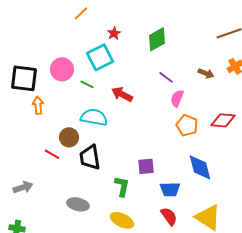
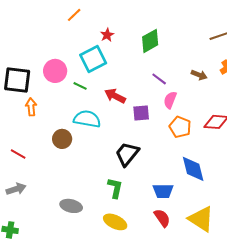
red line: (52, 154) -> (18, 154), moved
black trapezoid: (90, 157) -> (127, 154), moved, turned 48
purple square: (146, 166) -> (141, 113), moved

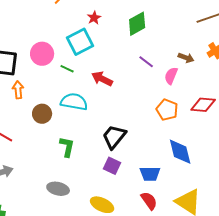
pink semicircle: (170, 100) -> (171, 76), moved
purple square: (141, 113) -> (112, 166), moved, turned 30
brown circle: (62, 139) -> (42, 114), moved
green L-shape: (115, 188) -> (67, 147), moved

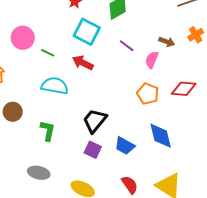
cyan square: (80, 42) -> (87, 32), moved, turned -36
brown circle: (42, 114) -> (13, 112), moved
blue trapezoid: (150, 174) -> (125, 146), moved, turned 30

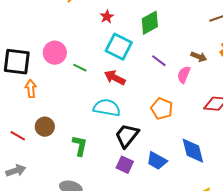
cyan semicircle: (55, 86) -> (107, 108), moved
orange pentagon: (148, 94) -> (162, 109), moved

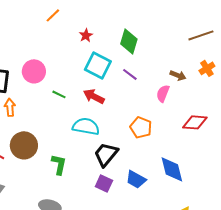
green diamond: (150, 23) -> (129, 41), turned -45
purple line: (159, 61) -> (130, 74), moved
green line: (80, 68) -> (59, 94), moved
brown circle: (45, 127) -> (24, 145), size x1.4

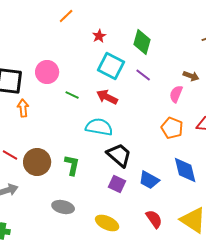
orange pentagon: (141, 127) -> (172, 128), moved
brown circle: (24, 145) -> (37, 162), moved
black trapezoid: (106, 154) -> (119, 155), turned 92

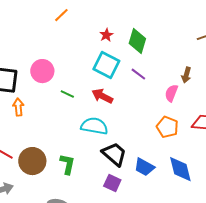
red star: (99, 36) -> (106, 35), moved
brown arrow: (191, 76) -> (186, 75), turned 84
blue trapezoid: (149, 180) -> (144, 167), moved

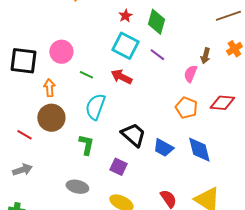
orange arrow: (18, 107) -> (49, 88), moved
cyan semicircle: (94, 126) -> (95, 107), moved, turned -80
brown circle: (32, 161) -> (51, 118), moved
purple square: (112, 183) -> (118, 167), moved

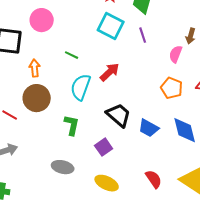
pink circle: (61, 52) -> (42, 20), moved
purple line: (157, 55) -> (143, 35), turned 35
red arrow: (121, 77) -> (110, 72), moved, turned 110
purple square: (118, 167) -> (104, 147), turned 30

